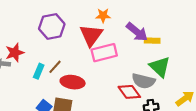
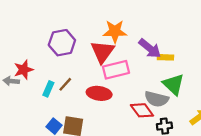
orange star: (103, 16) -> (115, 31), size x1.5
red ellipse: (73, 82) -> (99, 93), moved

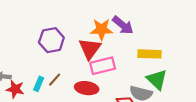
purple arrow: (150, 48) -> (123, 25), moved
yellow rectangle: (166, 57) -> (149, 54), size x1.5
red star: (24, 70) -> (15, 89), moved, turned 30

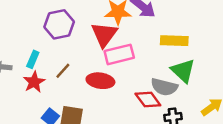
cyan rectangle: (39, 84) -> (33, 59), moved
red star: (15, 89) -> (34, 82), moved, turned 30

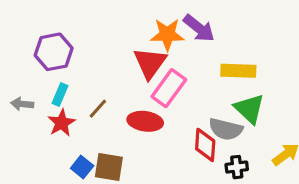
purple hexagon: (59, 24) -> (54, 52), moved
pink rectangle: (119, 54) -> (169, 88), turned -40
red diamond: (148, 99) -> (205, 145), turned 40

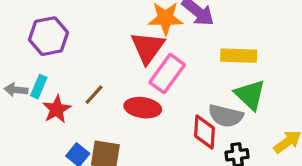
cyan rectangle: (60, 94) -> (39, 87), moved

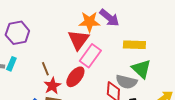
brown line: (94, 95) -> (45, 69), turned -64
red ellipse: (143, 108) -> (75, 77), turned -60
red star: (57, 109) -> (52, 86), moved

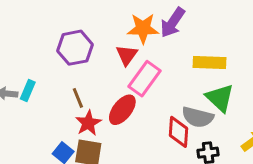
purple arrow: (109, 18) -> (173, 23), turned 85
purple hexagon: (17, 33) -> (75, 48), moved
red triangle: (78, 40) -> (127, 55), size x0.7

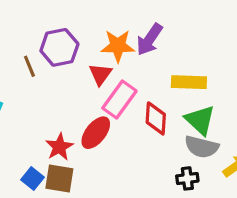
purple hexagon: (75, 48) -> (59, 47), moved
brown line: (78, 98) -> (29, 66), moved
gray semicircle: (198, 117) -> (202, 147), moved
red diamond: (178, 132) -> (156, 118), moved

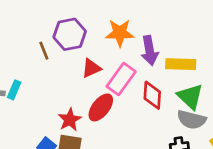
purple arrow: (149, 39) -> (150, 51), moved, turned -44
red triangle: (100, 74) -> (91, 68), moved, turned 30

